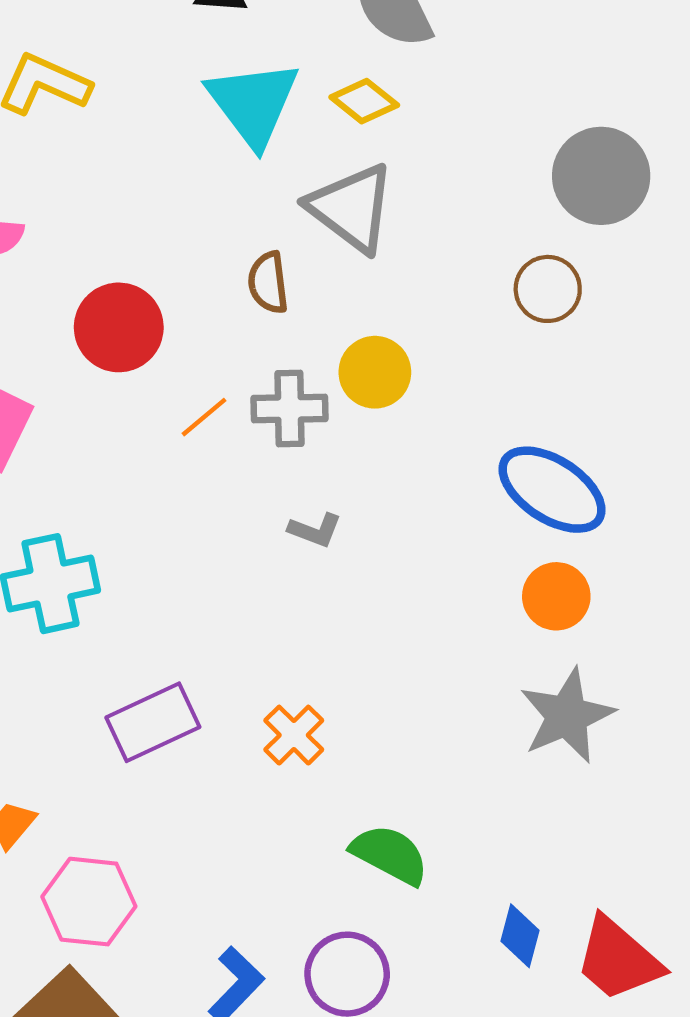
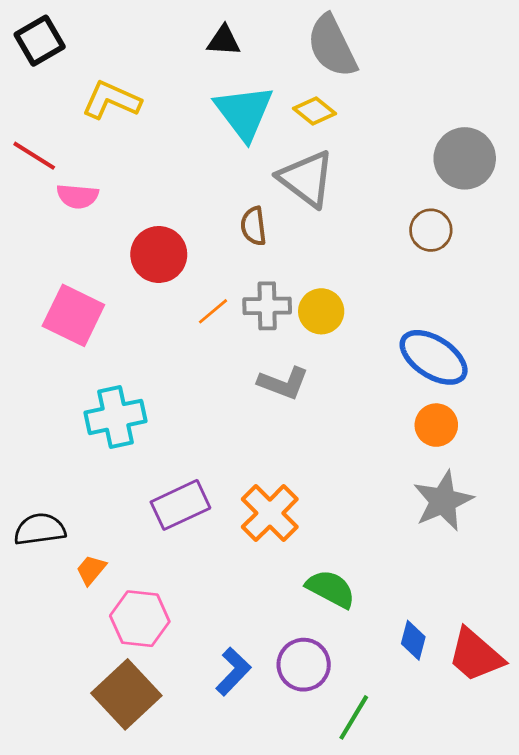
yellow circle: (375, 372) -> (321, 311), moved
gray L-shape: (315, 530) -> (283, 383), size x1.5
orange cross: (294, 735) -> (270, 513), size x1.5

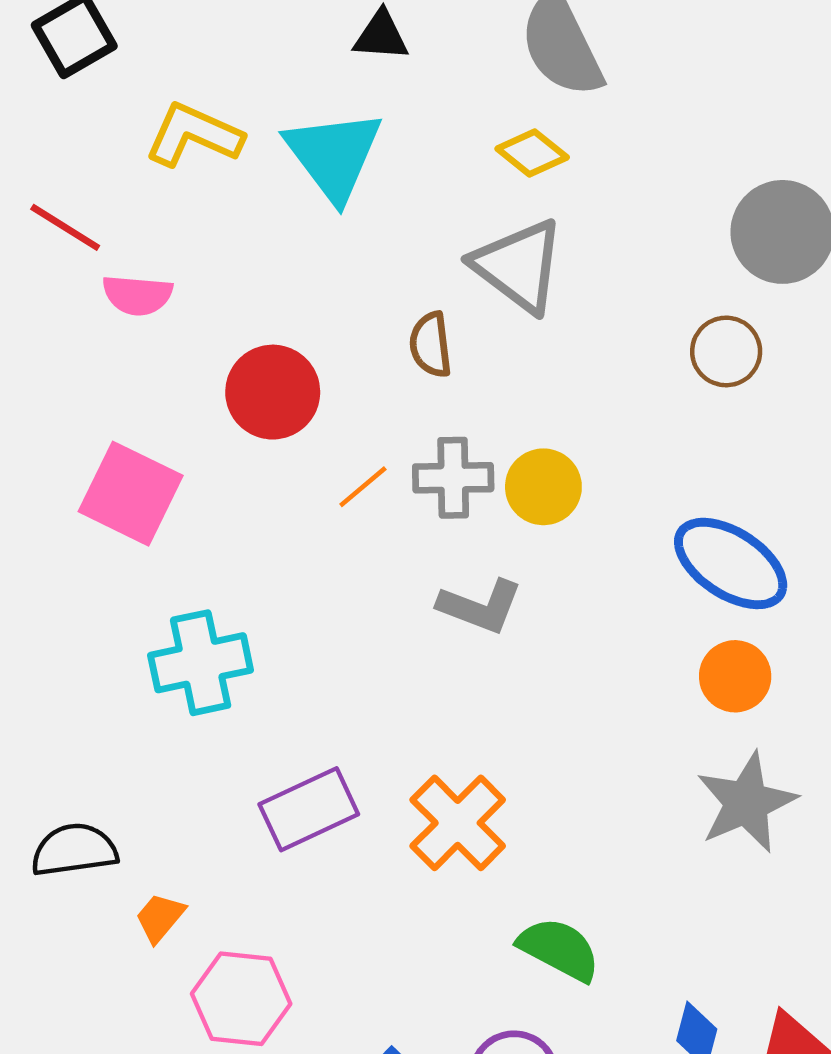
cyan triangle: (244, 112) -> (334, 155), moved

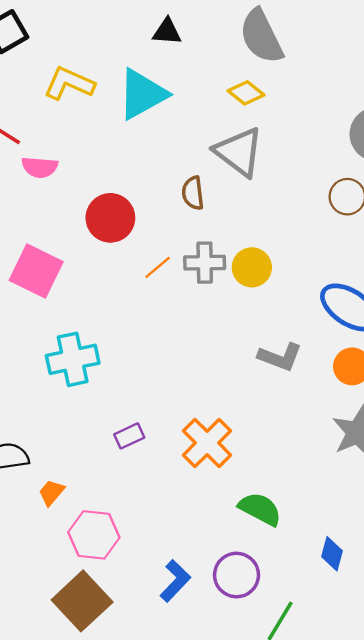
cyan triangle: (334, 155) -> (142, 94), turned 38
gray L-shape: (480, 606) -> (280, 357), moved
purple rectangle: (309, 809) -> (129, 436), size x0.6

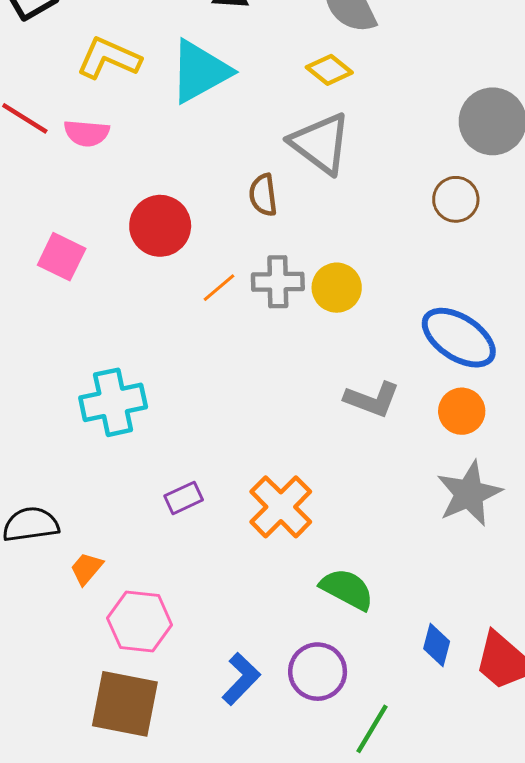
pink semicircle: (40, 167) -> (87, 133), moved
pink square: (36, 271) -> (62, 257), moved, size x0.7
brown square: (82, 601) -> (125, 704), turned -36

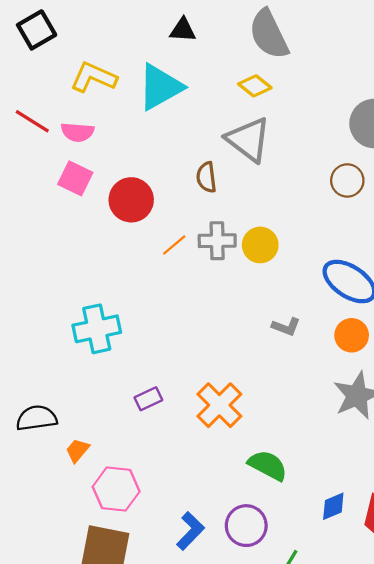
pink square: (62, 257) -> (75, 178), moved
gray L-shape: (372, 399) -> (286, 327), size x0.7
blue diamond: (437, 645) -> (333, 506), turned 52

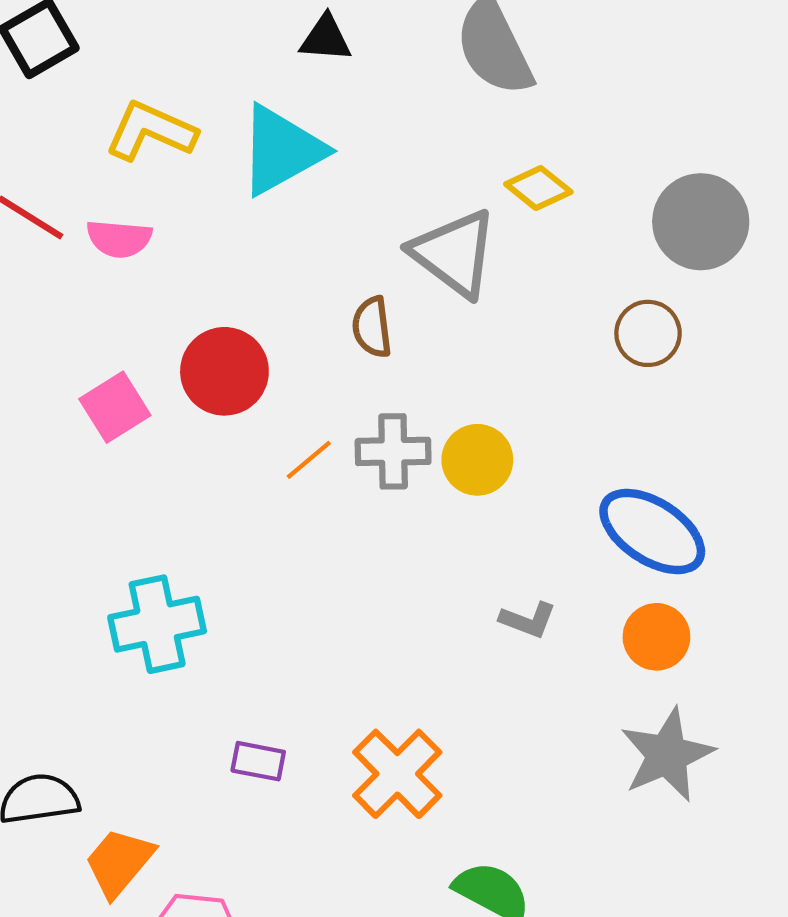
yellow diamond: (255, 86) -> (538, 188), moved
pink square: (75, 178) -> (115, 407), moved, turned 32
purple rectangle: (148, 399) -> (258, 761), turned 36
orange trapezoid: (77, 450) -> (119, 862), size x1.5

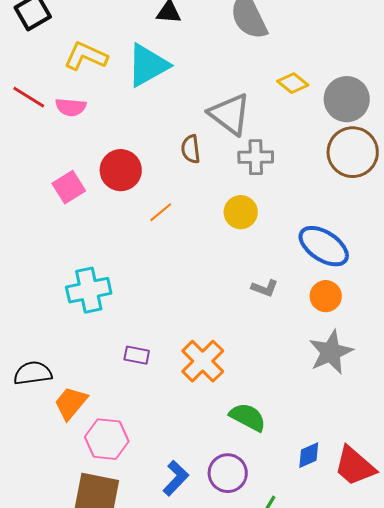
yellow diamond: (538, 188) -> (293, 83), moved
brown circle: (648, 333) -> (353, 152), moved, size x1.6
gray cross: (393, 451) -> (256, 157), moved

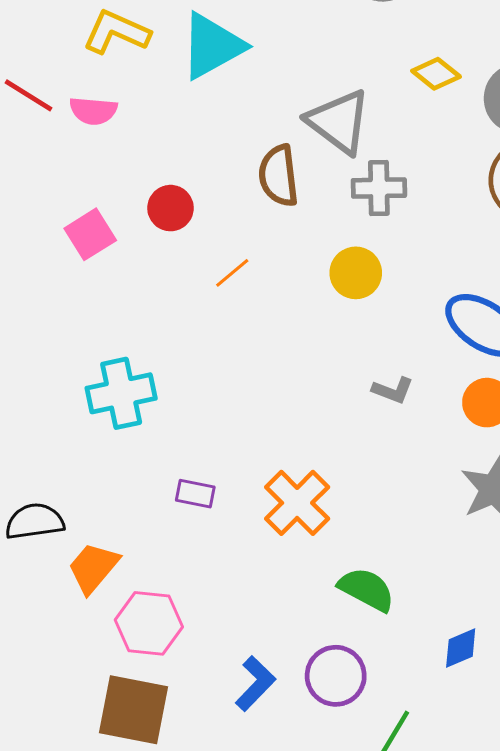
brown semicircle: (191, 149) -> (279, 176), size x1.4
red circle: (121, 170) -> (170, 208), size x0.7

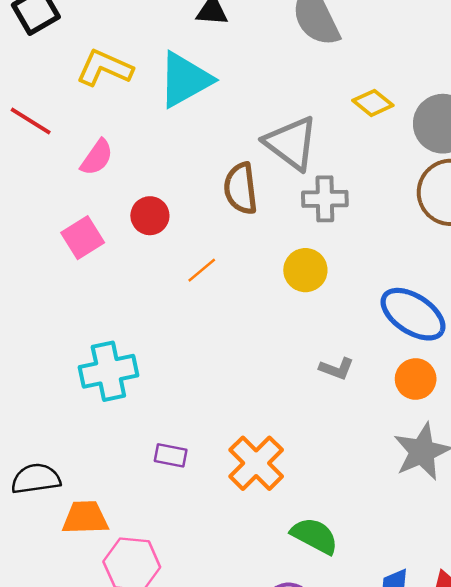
pink semicircle: (93, 111) -> (97, 157), moved, turned -60
orange trapezoid: (93, 568) -> (85, 518), turned 48

